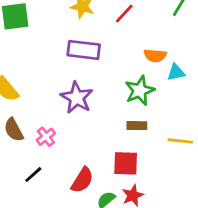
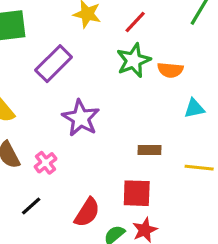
purple rectangle: (84, 50) -> (54, 64), moved, turned -52
cyan triangle: (176, 72) -> (194, 108), moved
green star: (140, 91) -> (134, 60), moved

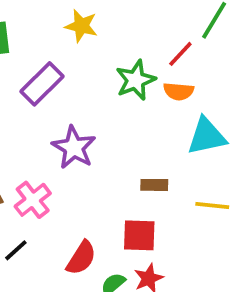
red line: (135, 22) -> (180, 54), moved
cyan triangle: (194, 108) -> (207, 136), size x1.6
pink cross: (46, 163) -> (33, 200), size x1.4

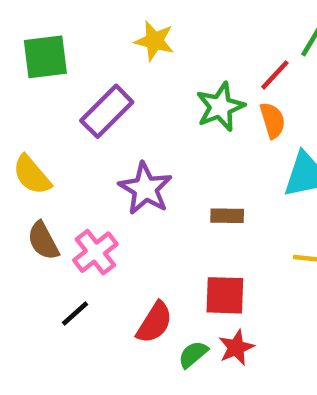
orange semicircle: (179, 91) -> (273, 120), turned -112
brown rectangle: (154, 185) -> (227, 216), moved

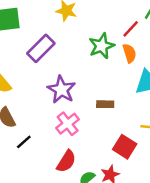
pink cross: (95, 252) -> (68, 124), moved
red square: (225, 295) -> (125, 147), moved, turned 30
black line: (75, 313) -> (24, 142), moved

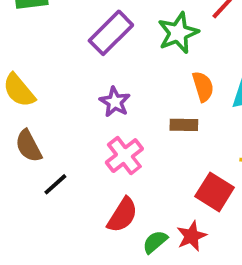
purple rectangle: (41, 48) -> (111, 33), moved
orange semicircle: (129, 53) -> (203, 87), moved
purple star: (61, 90) -> (115, 102), size x0.7

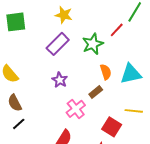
brown rectangle: (184, 125) -> (96, 92), turned -40
pink cross: (124, 156) -> (76, 109), moved
black line: (55, 184) -> (19, 124), moved

